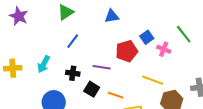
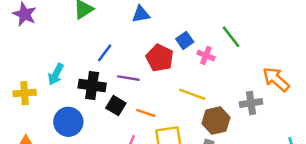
blue line: (73, 41) -> (105, 53), moved
red pentagon: (127, 51) -> (160, 58), turned -30
yellow cross: (13, 68) -> (25, 93), moved
black cross: (73, 73) -> (92, 86), size x1.5

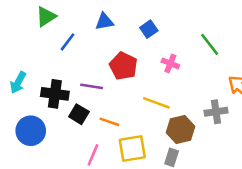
green line: (231, 37) -> (210, 44), moved
blue square: (185, 40) -> (149, 29), moved
blue line: (105, 53) -> (68, 42), moved

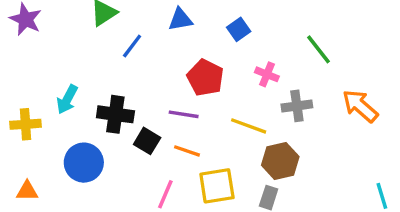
purple line: (92, 86) -> (184, 114), moved
gray cross: (216, 112) -> (297, 106), moved

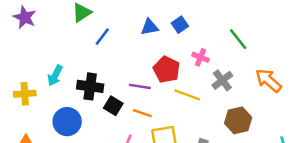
blue triangle: (180, 19) -> (150, 27), moved
red pentagon: (205, 78) -> (167, 69), moved
gray cross: (297, 106) -> (222, 80), turned -30
brown hexagon: (280, 161) -> (238, 120), moved

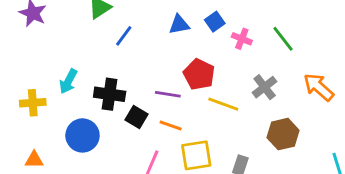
pink cross: (201, 57) -> (242, 39), moved

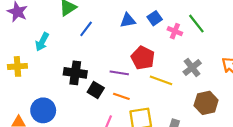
green line: (283, 39) -> (196, 24), moved
cyan arrow: (68, 81) -> (42, 42), moved
yellow cross: (33, 103) -> (17, 66), moved
blue circle: (82, 135) -> (43, 110), moved

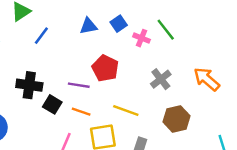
yellow line: (161, 80) -> (126, 110), moved

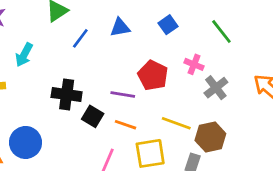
blue triangle: (88, 26) -> (120, 27), moved
pink cross: (142, 38) -> (194, 64), moved
brown hexagon: (177, 119) -> (210, 137), moved

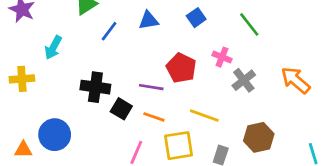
brown hexagon: (210, 137) -> (259, 137), moved

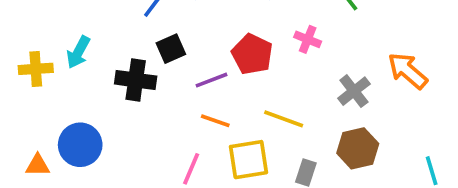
cyan arrow: (53, 48) -> (78, 52), moved
gray cross: (244, 80) -> (354, 91), moved
purple line: (151, 87) -> (211, 80), turned -30
black square: (121, 109) -> (171, 49), moved, turned 35

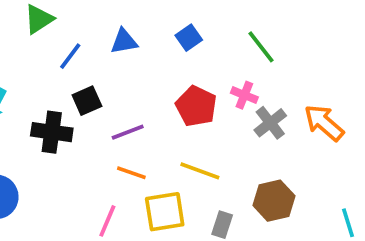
pink cross: (308, 39) -> (244, 95), moved
red pentagon: (252, 54) -> (196, 106), moved
gray cross: (354, 91) -> (270, 123), moved

